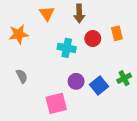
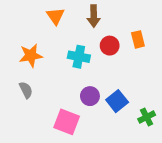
orange star: (19, 34) -> (31, 55), moved
green cross: (124, 78) -> (147, 117), moved
pink square: (56, 103) -> (67, 122), turned 35

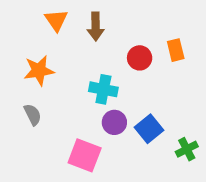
orange triangle: (55, 16) -> (56, 20), moved
brown arrow: (94, 16) -> (96, 26), moved
cyan cross: (79, 57) -> (103, 89), moved

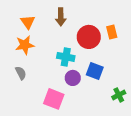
orange triangle: (56, 20) -> (28, 22), moved
red circle: (140, 58) -> (89, 37), size x1.5
blue square: (149, 129) -> (95, 71), moved, turned -30

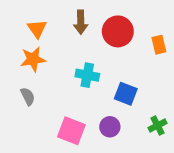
orange rectangle: (112, 32) -> (159, 45), moved
red circle: (89, 37) -> (118, 31), moved
purple circle: (73, 78) -> (110, 127), moved

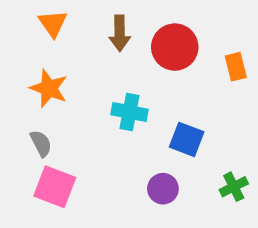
orange triangle: (37, 29) -> (53, 23), moved
orange star: (33, 59) -> (49, 88), turned 30
pink square: (71, 131) -> (55, 187), moved

